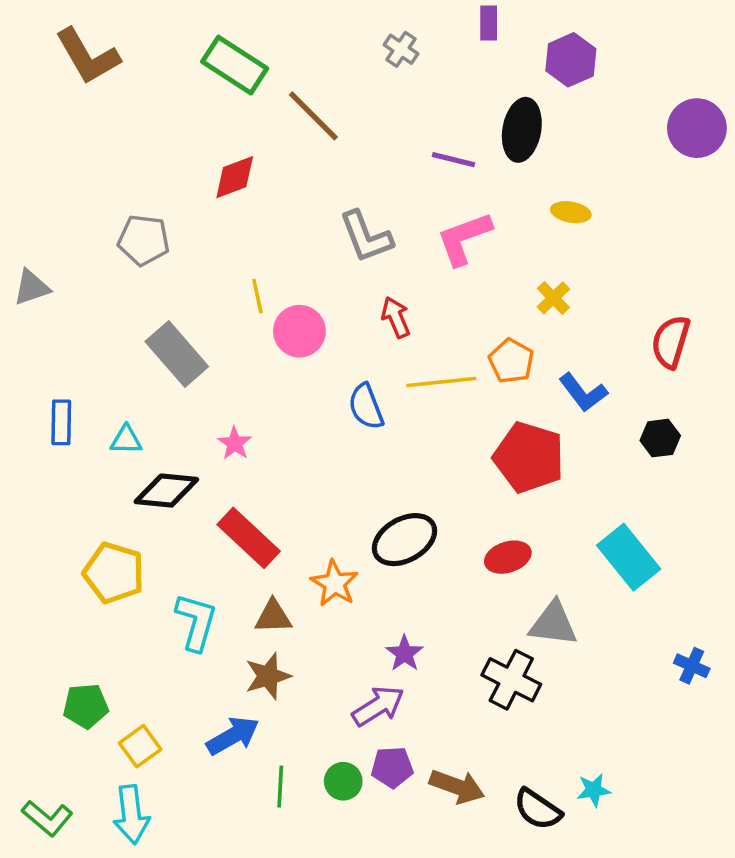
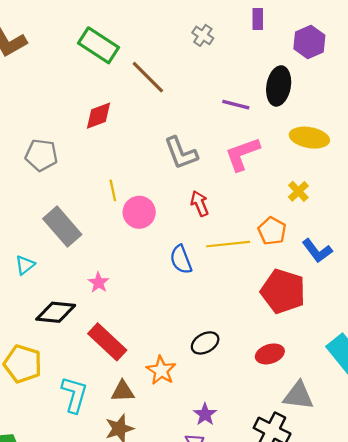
yellow ellipse: (571, 212) -> (309, 138), size x1.6
cyan triangle: (126, 440) -> (25, 265), moved, turned -40
black ellipse: (405, 540) -> (205, 343), size x0.7

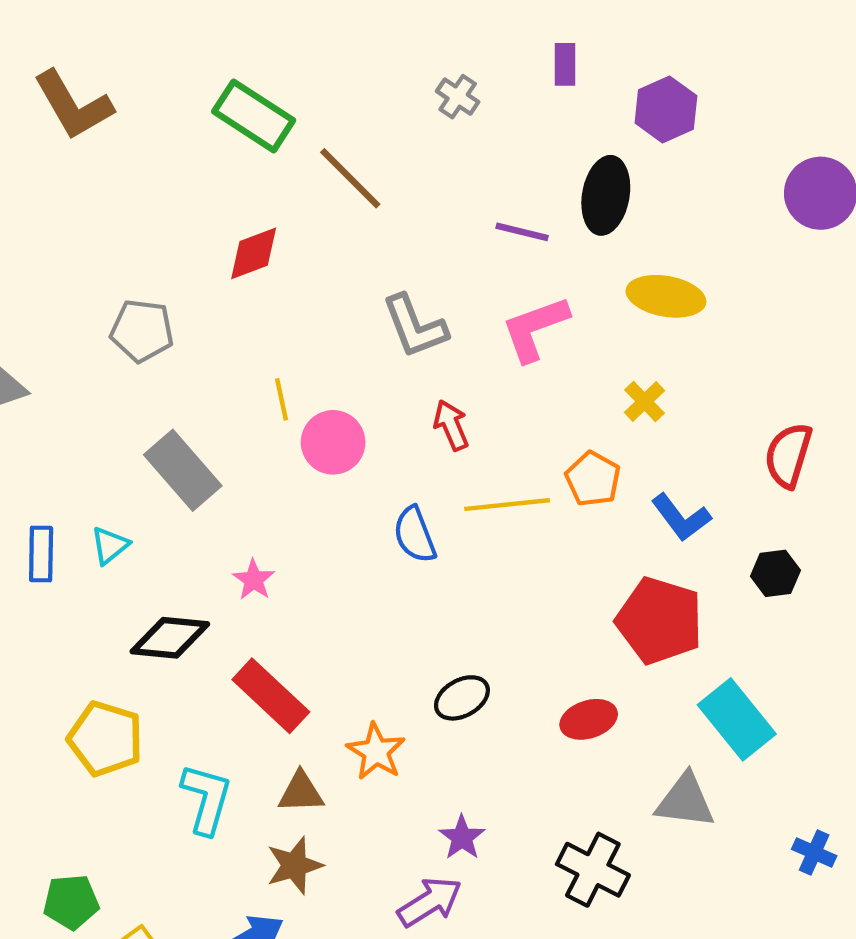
red pentagon: (283, 291) -> (660, 621), moved
gray triangle: (298, 396) -> (685, 801), moved

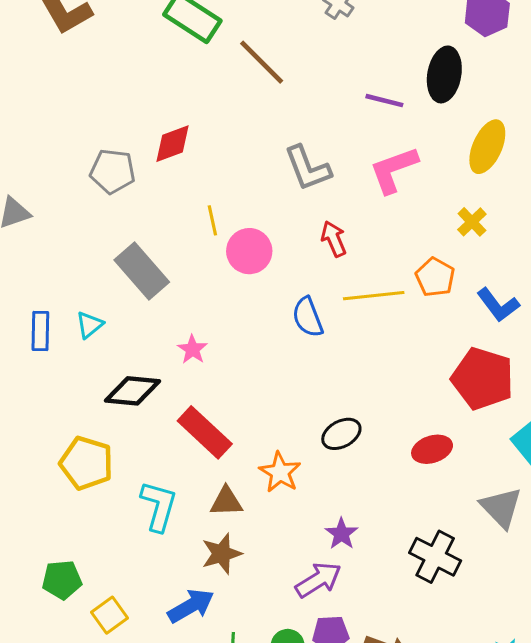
red diamond: (254, 253) -> (172, 144), moved
yellow ellipse: (666, 296) -> (487, 147), turned -76
gray triangle: (685, 801) -> (501, 508), turned 39

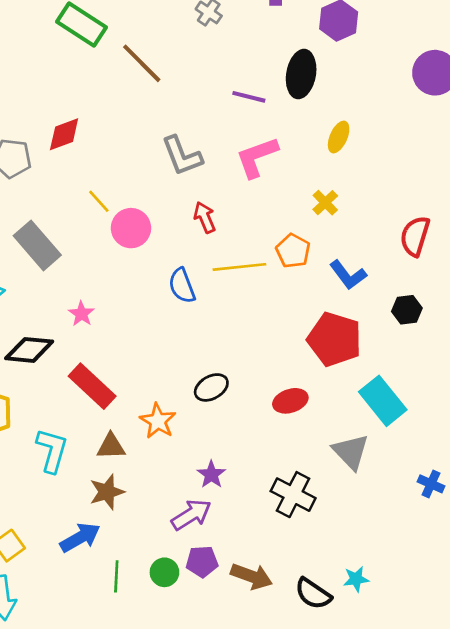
yellow ellipse: (487, 147) -> (339, 137), size x0.7
yellow line: (212, 220) -> (99, 201), turned -30

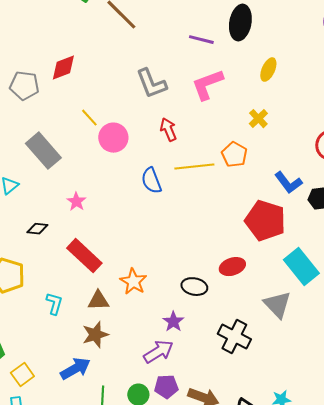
blue L-shape: (348, 275) -> (288, 183), moved
black diamond: (29, 350) -> (37, 229), size x0.6
black ellipse: (211, 387) -> (194, 287), moved, turned 40
cyan L-shape: (52, 450) -> (54, 304), size x0.7

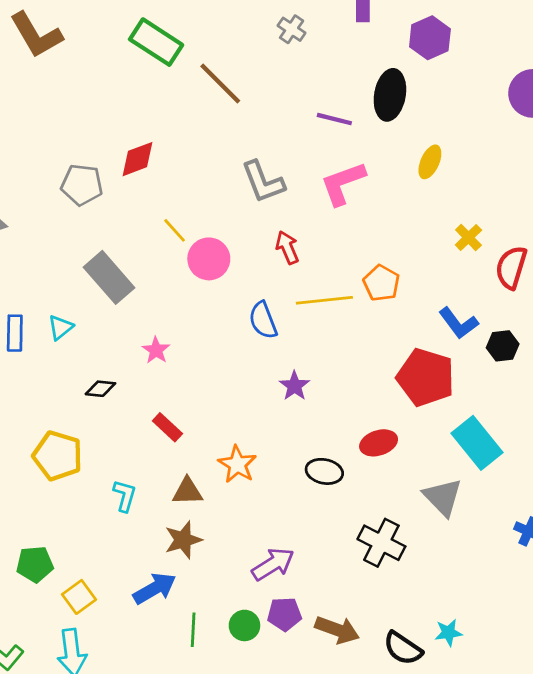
yellow cross: (258, 119) -> (468, 237), moved
red rectangle: (84, 256) -> (167, 427), size x0.6
purple star: (173, 322) -> (294, 386), moved

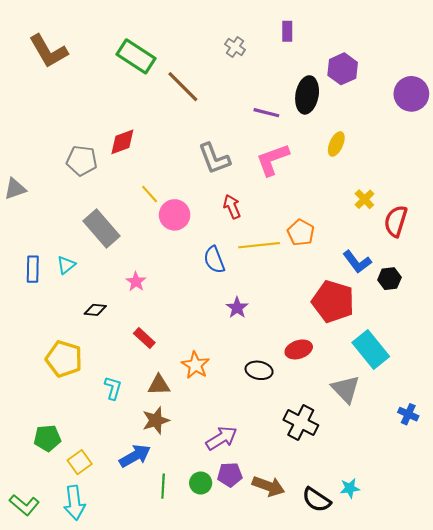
purple hexagon: (430, 38) -> (343, 69), moved

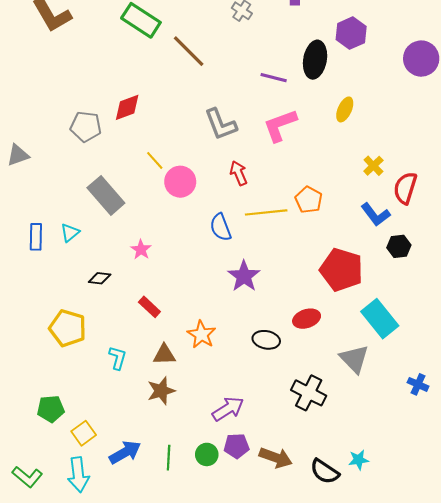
blue L-shape: (357, 262) -> (376, 215), moved
purple star: (237, 308) -> (244, 276), size x1.4
blue arrow: (135, 456) -> (125, 452), moved

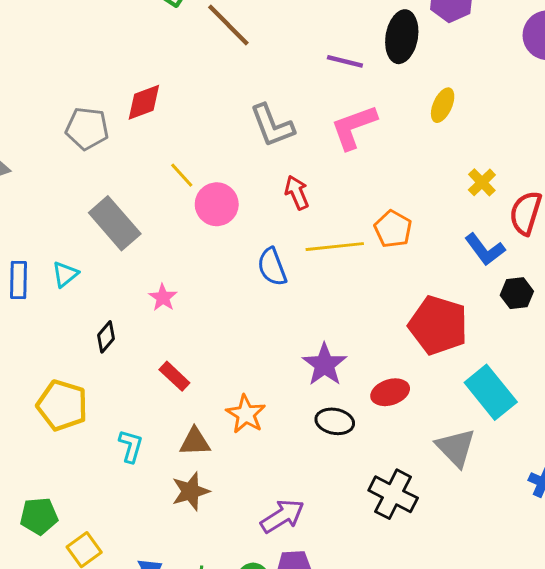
purple star: (244, 276) -> (325, 365), moved
black diamond: (100, 278) -> (106, 337), turned -55

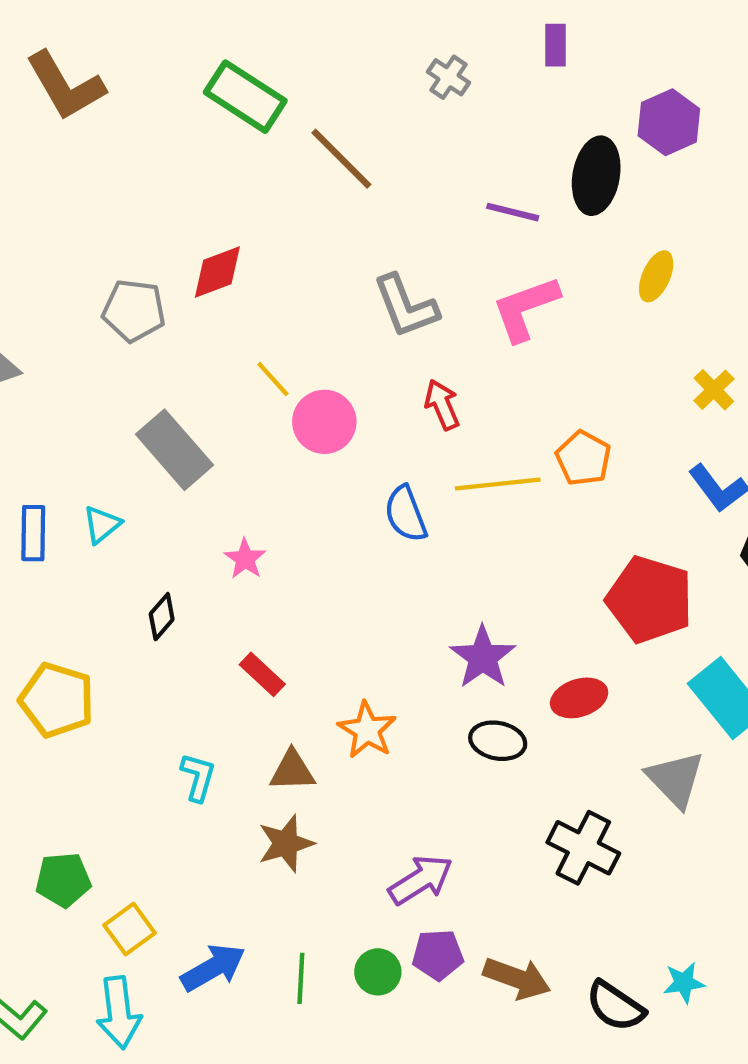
yellow pentagon: (62, 405) -> (57, 700), moved

